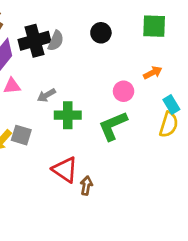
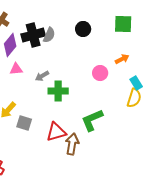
green L-shape: (113, 126) -> (92, 120), moved
gray square: (21, 135) -> (24, 123), moved
red triangle: (65, 170) -> (56, 132), turned -50
brown arrow: (86, 186) -> (72, 144), size x1.5

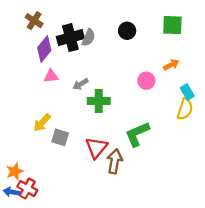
red triangle: (56, 132) -> (96, 148), turned -35

